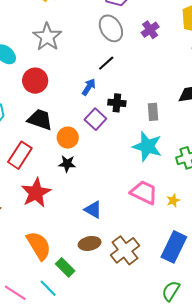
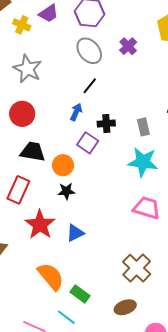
blue triangle: (93, 210) -> (75, 233), moved, turned -48
brown ellipse: (90, 243) -> (125, 307), moved

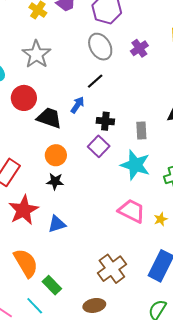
purple square: (88, 143) -> (99, 146), moved
black trapezoid: (33, 152) -> (49, 118), moved

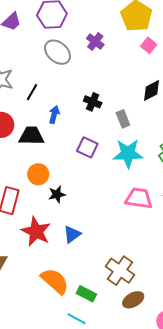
black line: (95, 81) -> (32, 92), moved
black cross: (105, 121) -> (93, 102), moved, turned 36
orange circle: (56, 155) -> (38, 174), moved
brown cross: (112, 269) -> (120, 271), moved

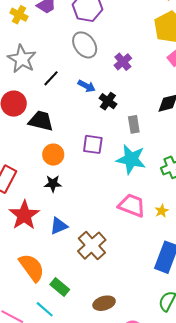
purple cross: (95, 41) -> (123, 62), moved
blue arrow: (54, 115) -> (87, 86), moved, turned 90
purple square: (87, 147) -> (93, 144), turned -30
orange circle: (38, 174) -> (53, 155), moved
brown cross: (120, 271) -> (92, 246), moved

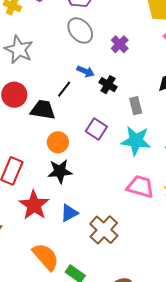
black line: (51, 78) -> (64, 89), moved
purple square: (93, 144) -> (96, 129), turned 30
black star: (53, 184) -> (60, 171), size x1.4

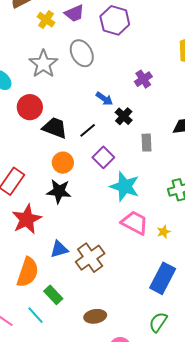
gray ellipse: (80, 30) -> (82, 53), moved
black line: (64, 89) -> (88, 130), moved
cyan star: (136, 141) -> (125, 186), moved
blue triangle: (69, 213) -> (59, 249), moved
orange semicircle: (46, 257) -> (28, 272), turned 48

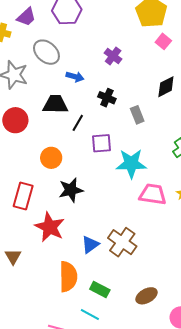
blue arrow: (104, 99) -> (75, 77), moved
black trapezoid: (55, 128) -> (55, 104), moved
purple square: (103, 157) -> (101, 143), turned -30
orange circle: (63, 163) -> (51, 158), moved

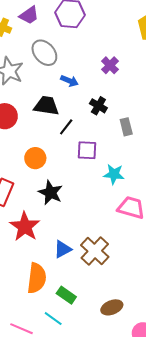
cyan star: (131, 164) -> (114, 174), size x0.7
black star: (71, 190) -> (51, 193), turned 30

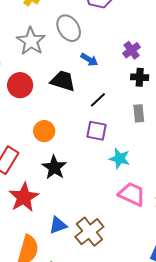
black cross: (98, 106) -> (140, 77), moved, turned -36
black line: (66, 127) -> (98, 100), moved

